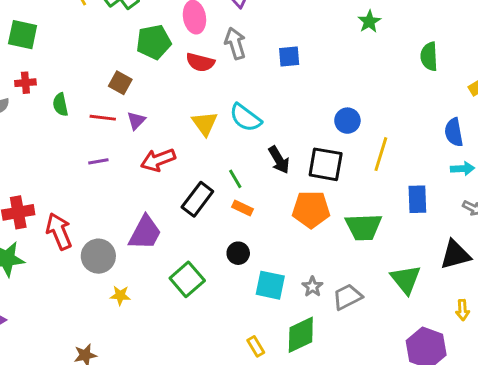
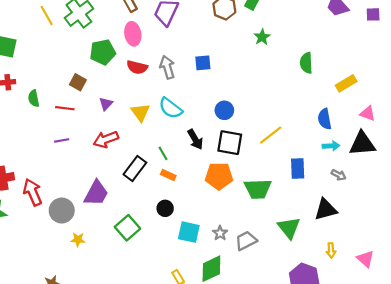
gray arrow: (235, 43) -> (167, 67), moved
purple triangle: (136, 121) -> (106, 104), moved
blue circle: (347, 121) -> (224, 110), moved
yellow line: (381, 154) -> (271, 135), turned 35

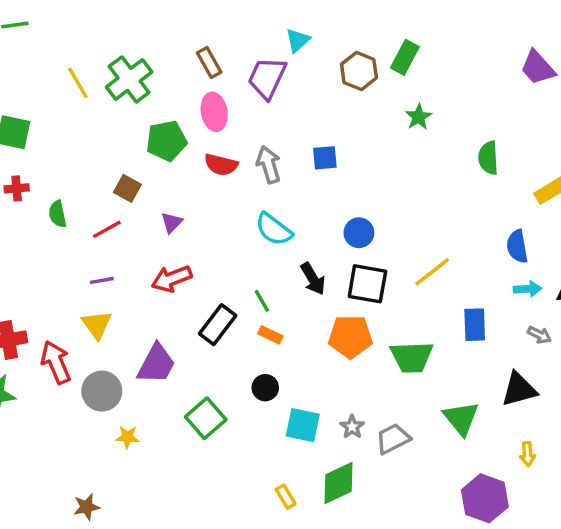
red line: (65, 108) -> (107, 229), turned -36
yellow triangle: (140, 112) -> (97, 325), moved

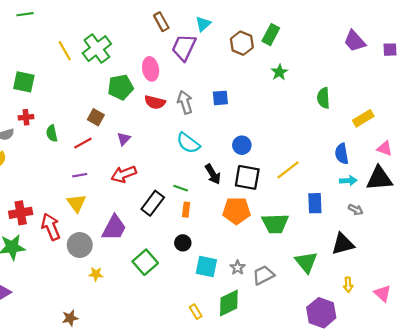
brown rectangle: (209, 62) -> (161, 22), moved
green line: (262, 301) -> (181, 188), turned -40
orange rectangle: (270, 335) -> (186, 210), turned 72

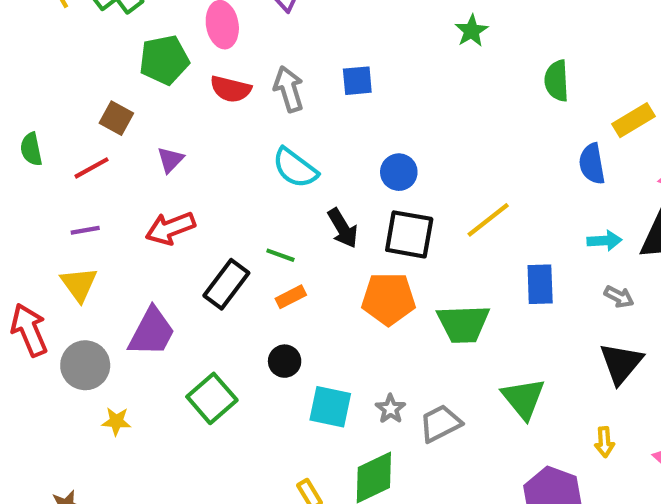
blue semicircle: (342, 154) -> (592, 164), moved
orange rectangle: (186, 210) -> (291, 297), turned 56
black triangle: (343, 244) -> (621, 363), moved, turned -35

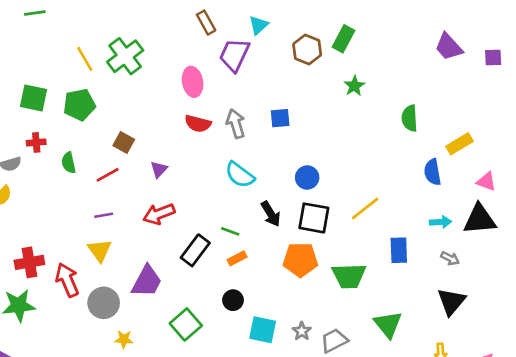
green pentagon: (164, 60) -> (79, 105), moved

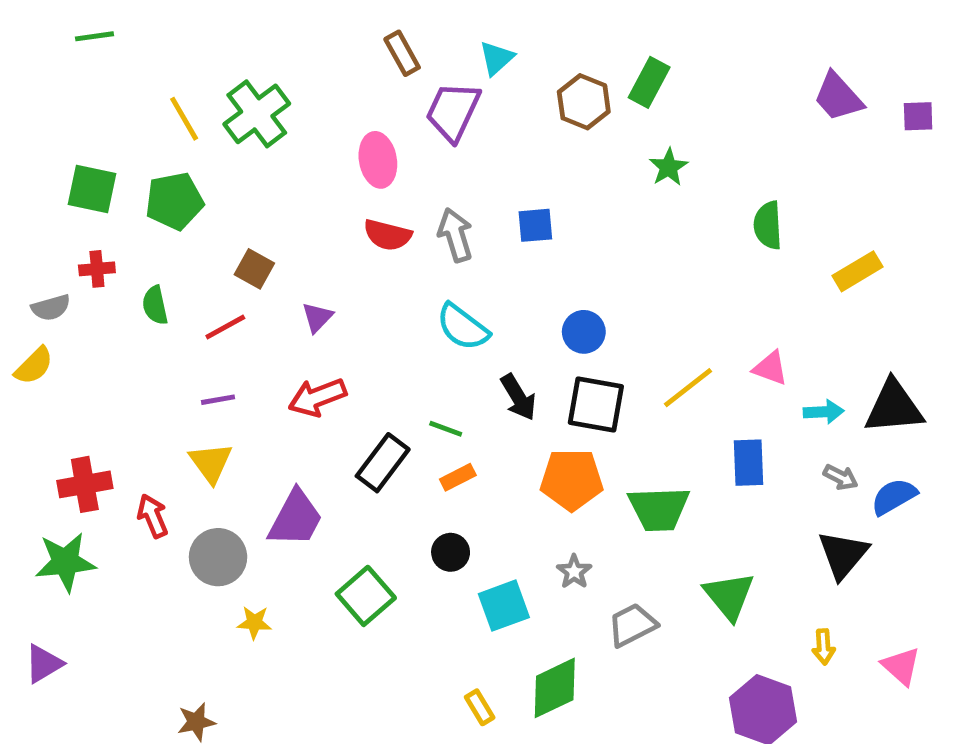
blue semicircle: (432, 172) -> (894, 497), moved, turned 70
pink triangle: (486, 182) -> (770, 368), moved
red arrow: (67, 280) -> (153, 516), size x0.7
cyan square: (263, 330) -> (504, 606), turned -32
gray star: (302, 331) -> (574, 572), moved

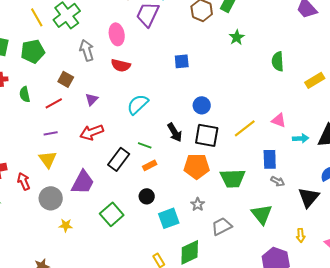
gray arrow: (455, 235) -> (87, 50), moved
cyan semicircle: (463, 327) -> (138, 104), moved, turned 100
gray arrow: (841, 477) -> (278, 181), moved

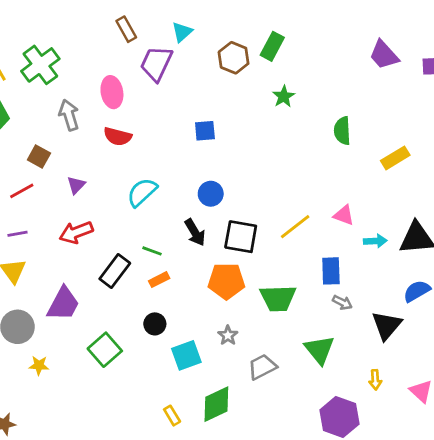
blue circle: (202, 105) -> (211, 194), moved

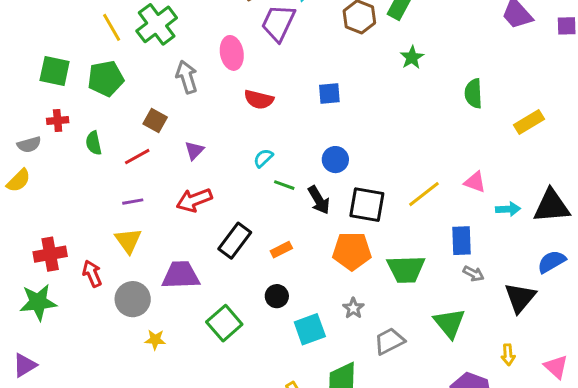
red semicircle: (118, 136) -> (259, 99), moved
cyan semicircle: (142, 192) -> (263, 158), size x0.6
green line: (152, 251) -> (284, 185), moved
purple trapezoid: (63, 304) -> (181, 275), turned -120

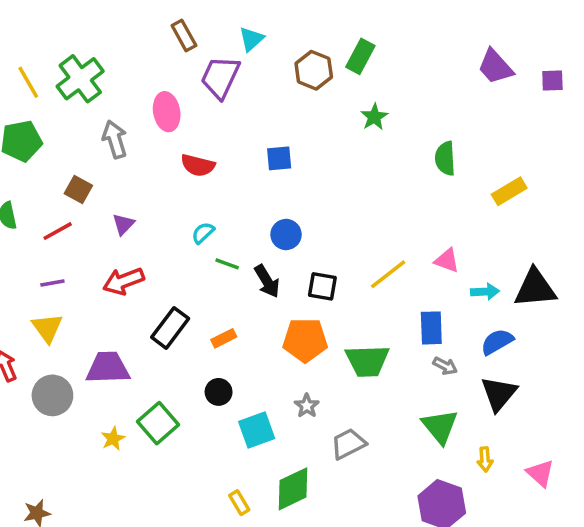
black square: (367, 205) -> (322, 286), size x0.7
blue semicircle: (552, 262) -> (497, 342), moved
green triangle: (449, 323) -> (440, 427), moved
yellow star: (155, 340) -> (113, 439), moved, turned -30

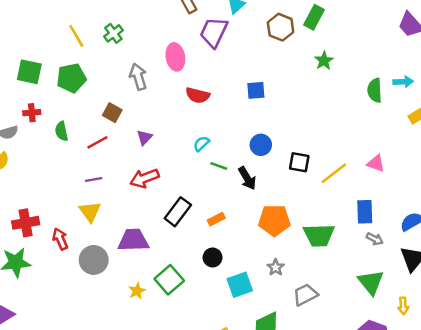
green cross: (80, 79) -> (113, 33), size x0.6
black square: (322, 286) -> (299, 162), moved
cyan arrow: (485, 292) -> (403, 82), moved

